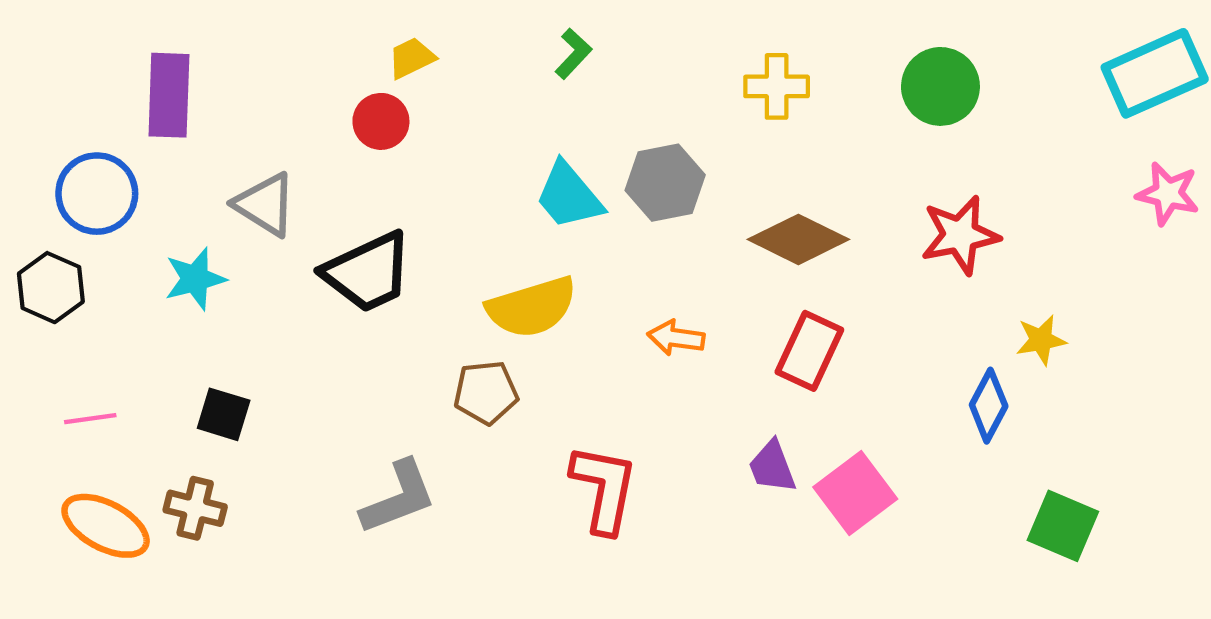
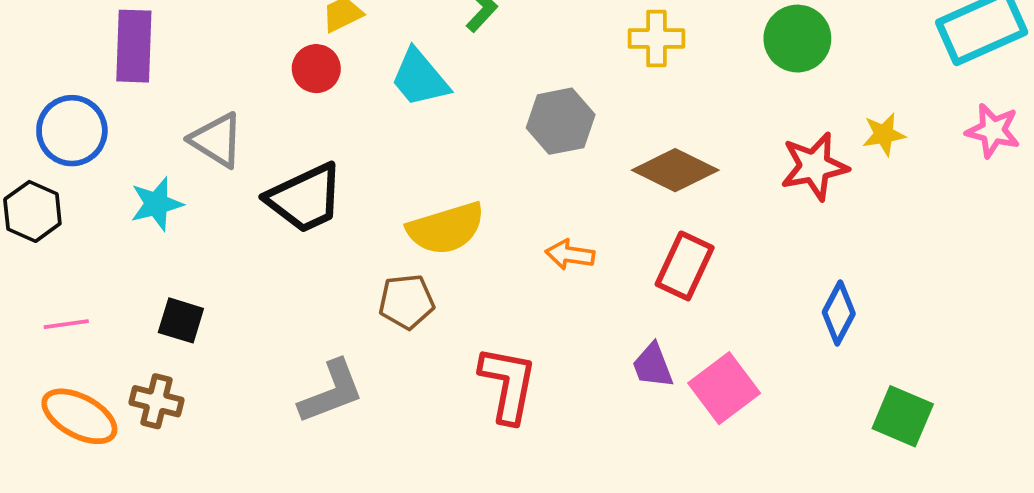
cyan trapezoid: (569, 196) -> (420, 78), moved
yellow star: (1041, 340) -> (884, 134), moved

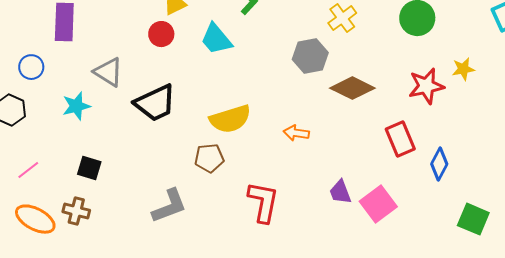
yellow cross: (656, 39) -> (342, 18), turned -36
gray hexagon: (561, 121) -> (310, 56), moved
blue circle: (72, 131) -> (31, 67), size x0.7
red rectangle: (685, 266) -> (400, 139), moved, turned -48
pink line: (66, 324) -> (28, 170), turned -30

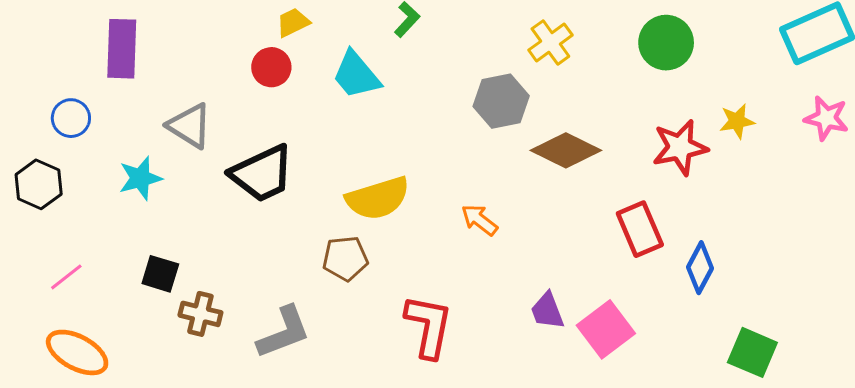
orange arrow: (296, 133) -> (480, 220), turned 30
brown cross: (76, 211) -> (200, 314), moved

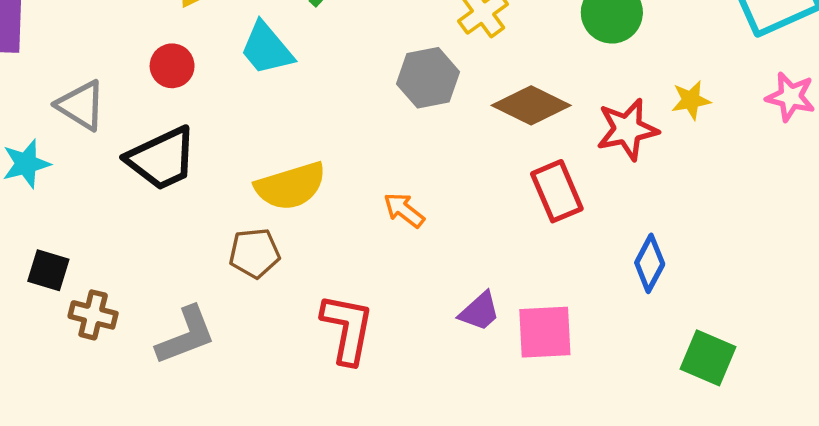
red circle: (271, 67) -> (172, 66), moved
brown diamond: (566, 150) -> (531, 105), moved
red rectangle: (640, 229) -> (557, 191), moved
purple trapezoid: (547, 311) -> (480, 311), turned -111
pink square: (606, 329) -> (545, 332), turned 34

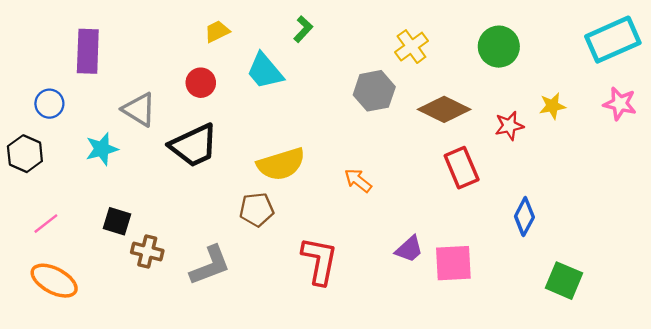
red star: (627, 129) -> (509, 126), size x0.7

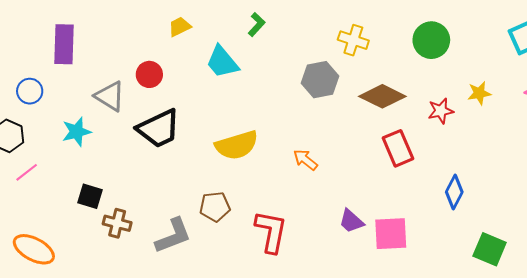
yellow cross: (411, 47) -> (353, 40), turned -36
red circle: (201, 83) -> (149, 74), moved
brown pentagon: (257, 210) -> (215, 207), moved
pink line: (46, 224) -> (27, 172), moved
purple trapezoid: (409, 249) -> (351, 221), turned 84

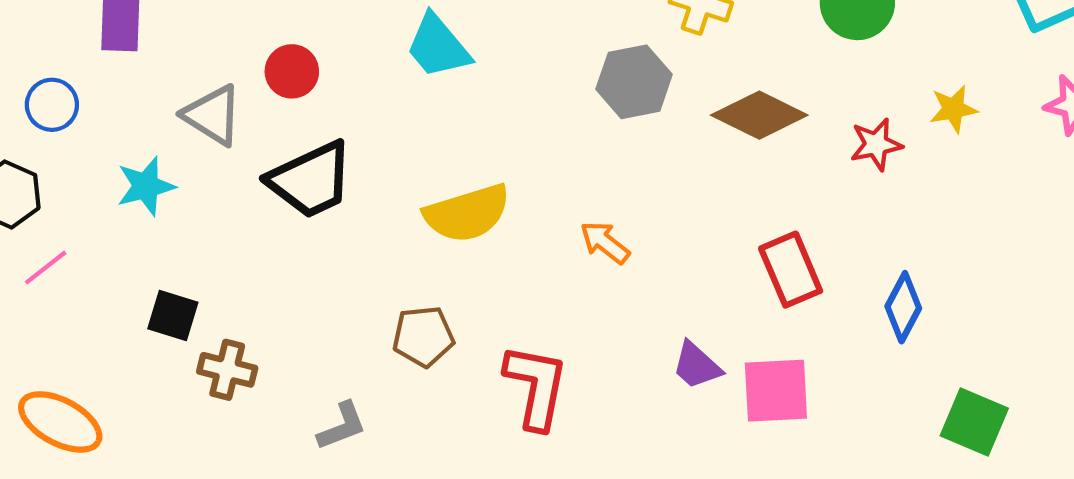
red rectangle: (398, 148) -> (791, 270), moved
gray L-shape: (173, 236) -> (342, 426), moved, size x0.7

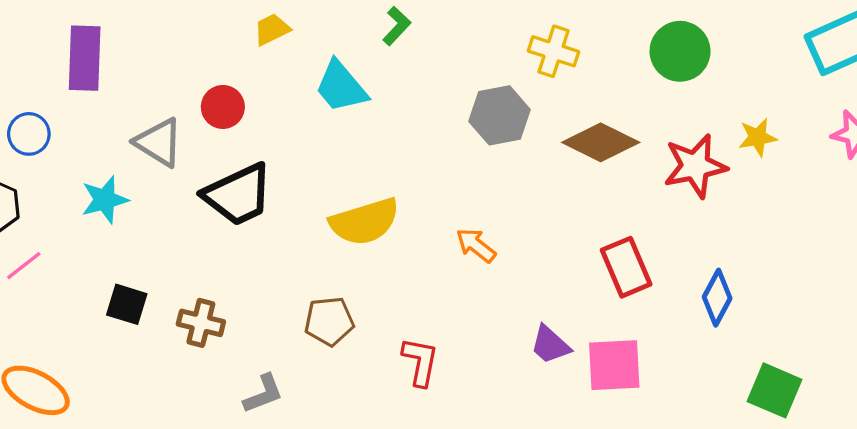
red star: (876, 144) -> (695, 166), size x1.5
brown cross: (227, 370) -> (201, 323), moved
red L-shape: (536, 386) -> (420, 362), size x0.7

